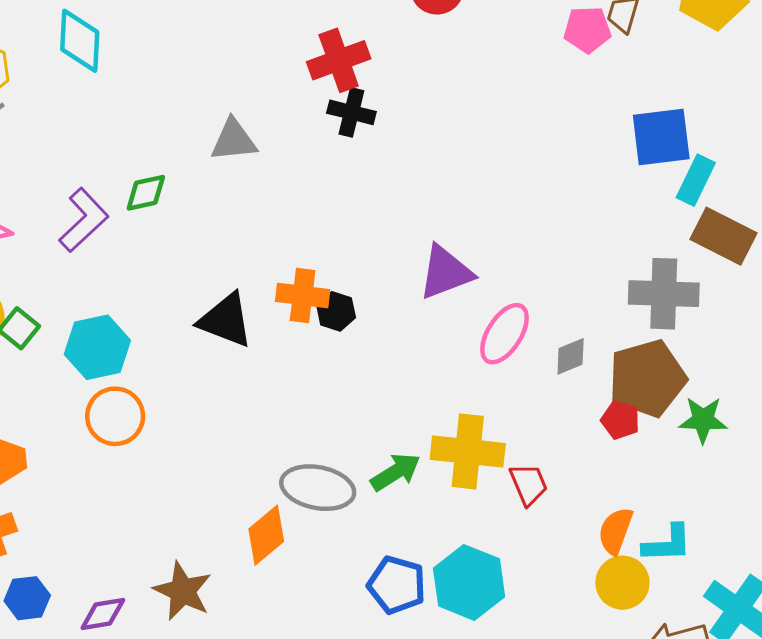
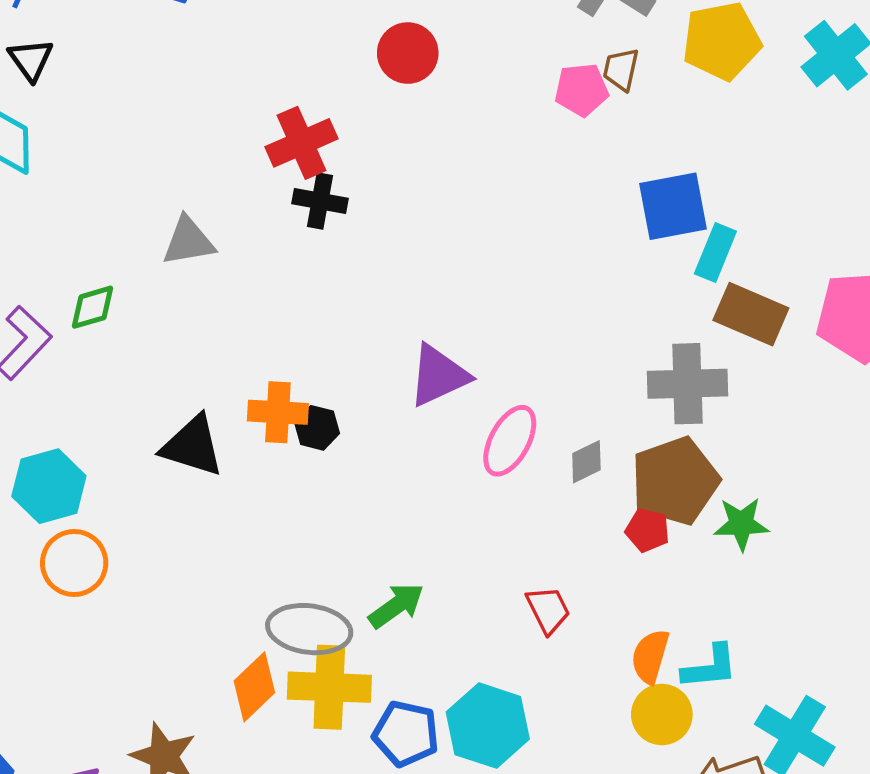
yellow cross: (468, 451) -> (329, 687), moved

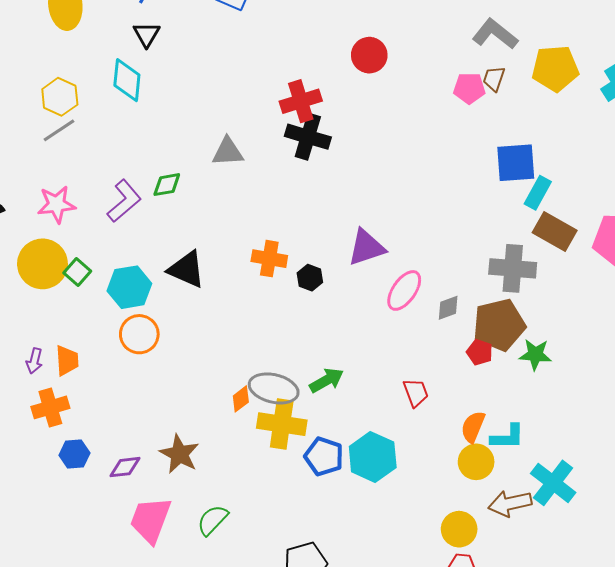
black cross: (320, 201) -> (308, 137), size x1.4
black hexagon: (317, 428) -> (310, 278), moved
black triangle: (192, 446) -> (187, 269), moved
orange diamond: (254, 687) -> (241, 399), moved, size x0.7

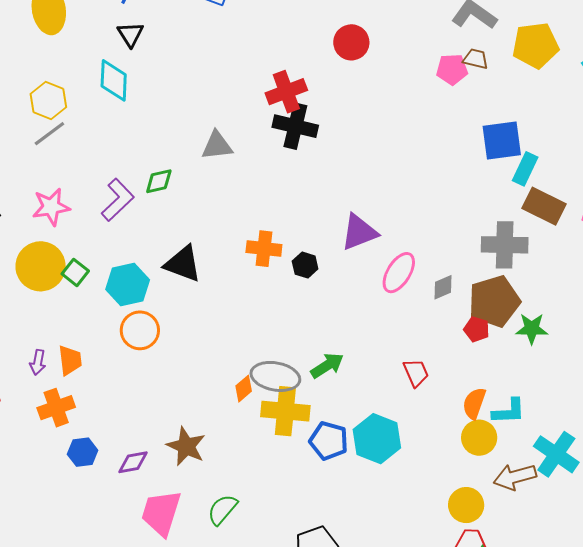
brown trapezoid: (494, 79) -> (476, 59), turned 88

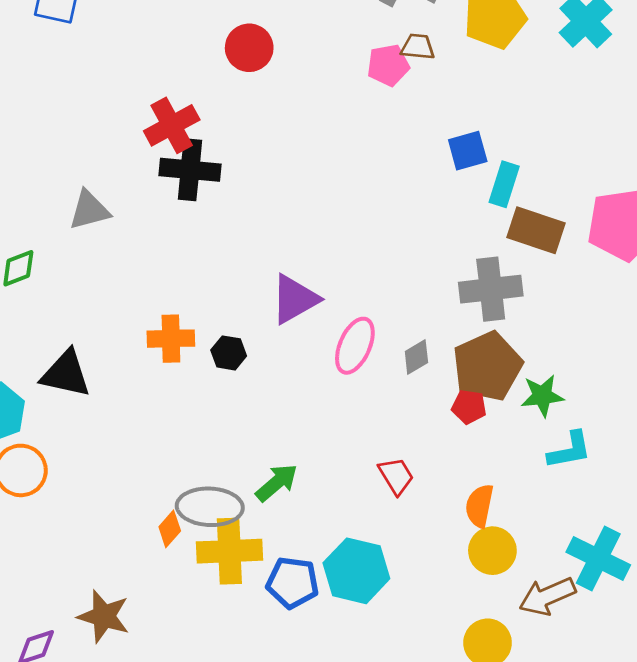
blue square: (502, 140) -> (468, 151), size x0.7
cyan L-shape: (509, 411) -> (569, 450), moved

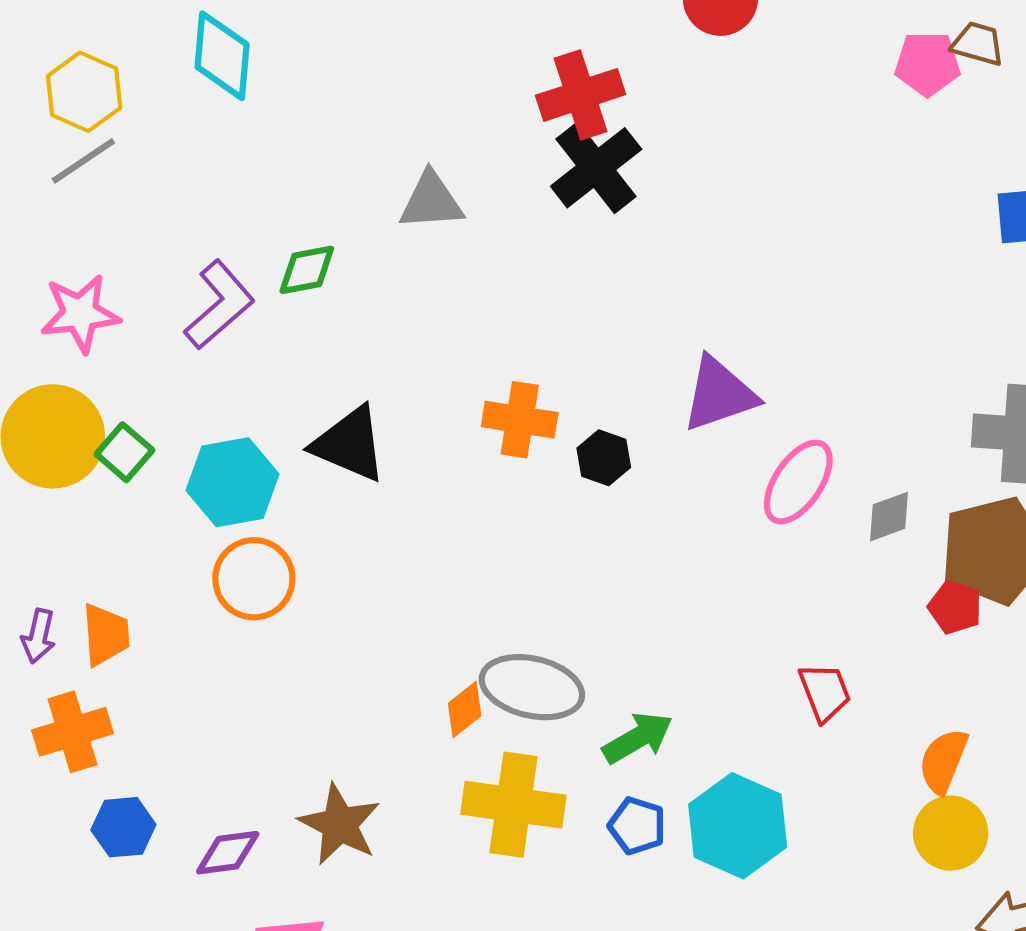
black cross: (190, 170) -> (596, 168), turned 36
green arrow: (277, 483) -> (638, 738), moved
yellow cross: (229, 551) -> (513, 805), moved
blue pentagon: (293, 583) -> (637, 826), size x0.7

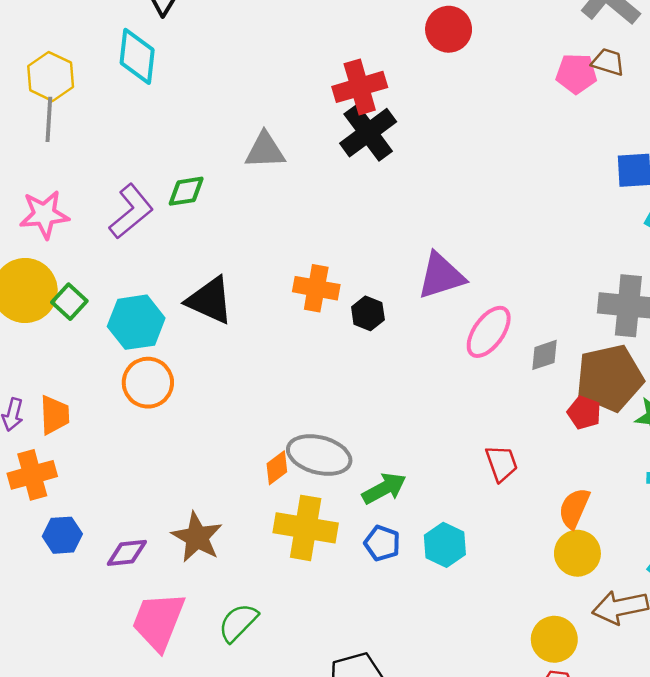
gray line: (83, 161) -> (49, 119), turned -54
cyan hexagon: (738, 826) -> (445, 545), size x0.7

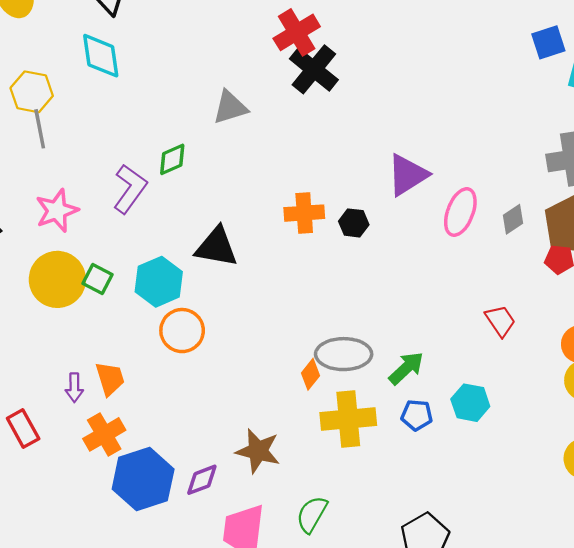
blue hexagon: (62, 535) -> (143, 479), size x1.8

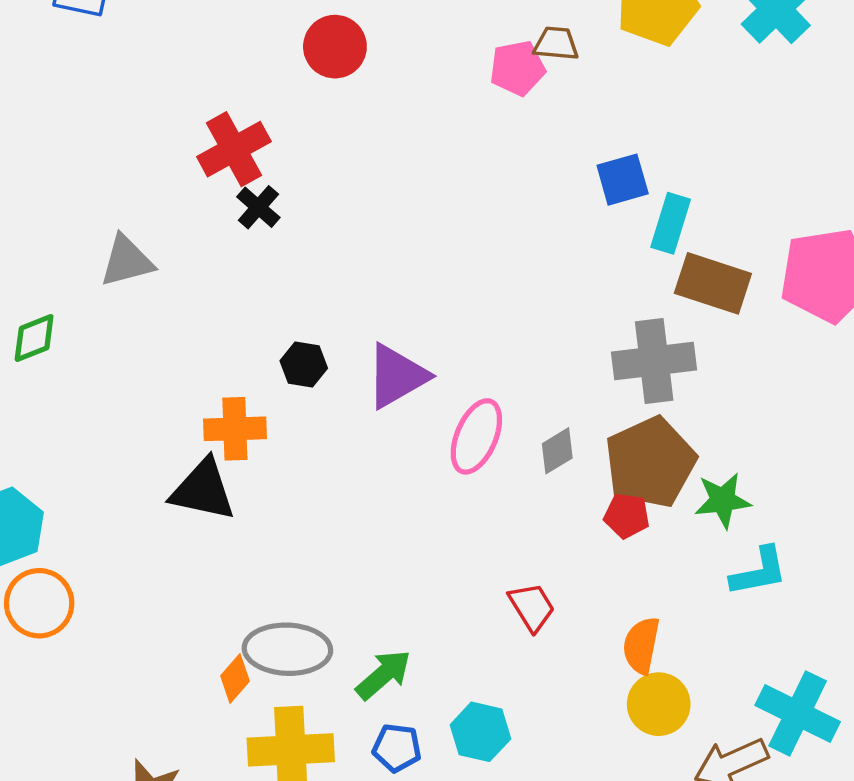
black cross: (314, 69) -> (258, 207), size x0.6
black hexagon: (354, 223) -> (304, 364), moved
black triangle: (216, 247) -> (203, 490), moved

